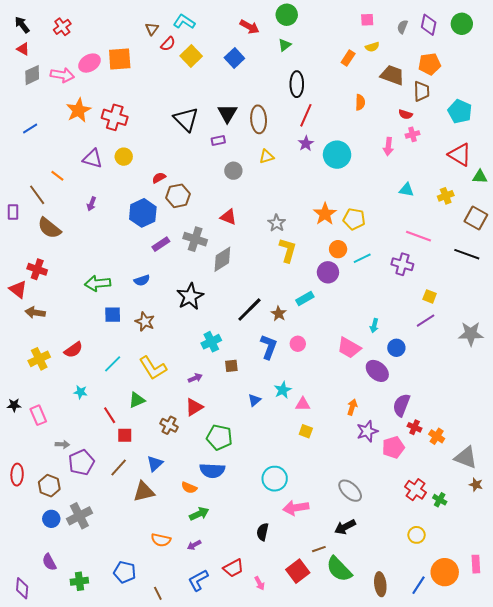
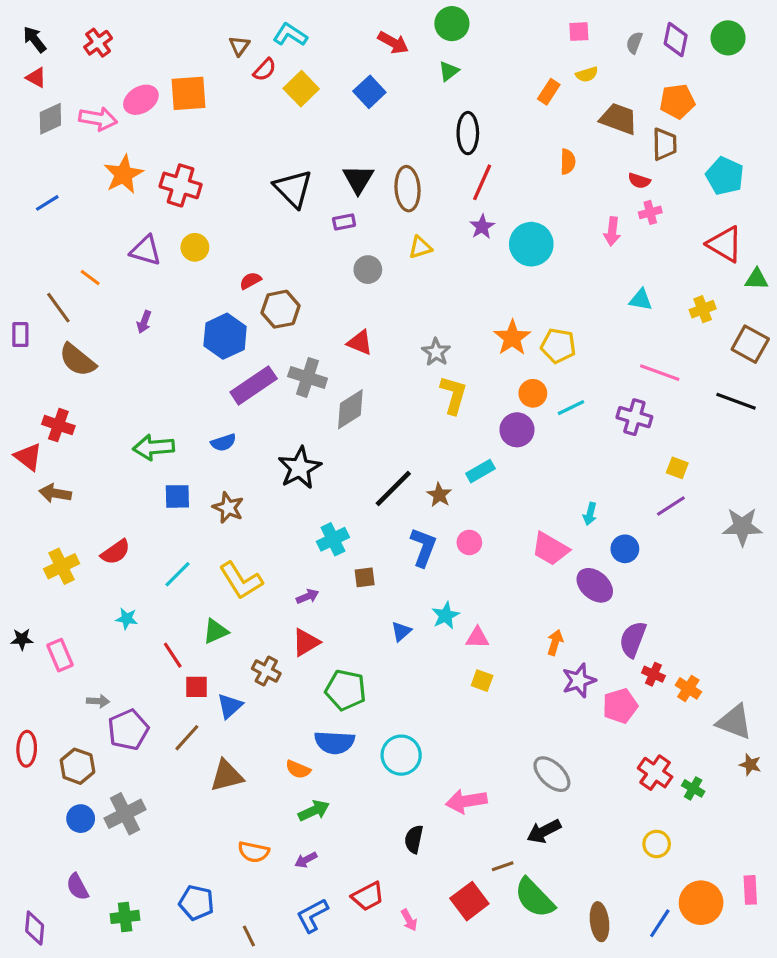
purple rectangle: (161, 244) -> (254, 385), size x1.6
blue triangle: (155, 463) -> (230, 706), moved
cyan circle: (275, 479) -> (401, 755), moved

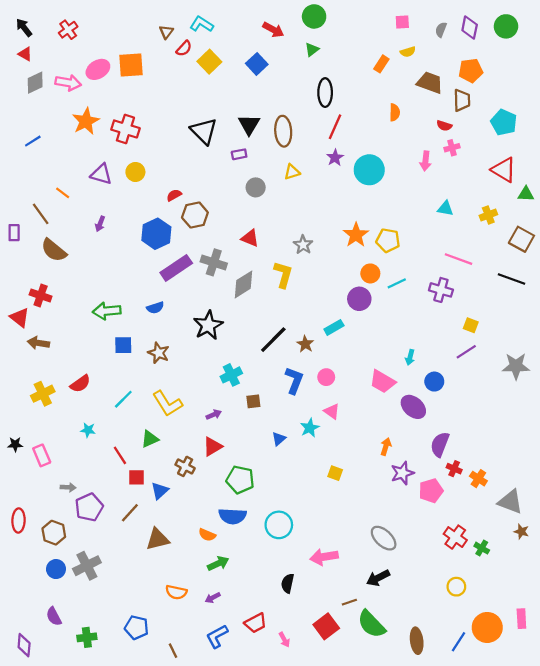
yellow L-shape: (454, 395) -> (283, 275), moved
pink triangle: (477, 638) -> (332, 411), moved, turned 35

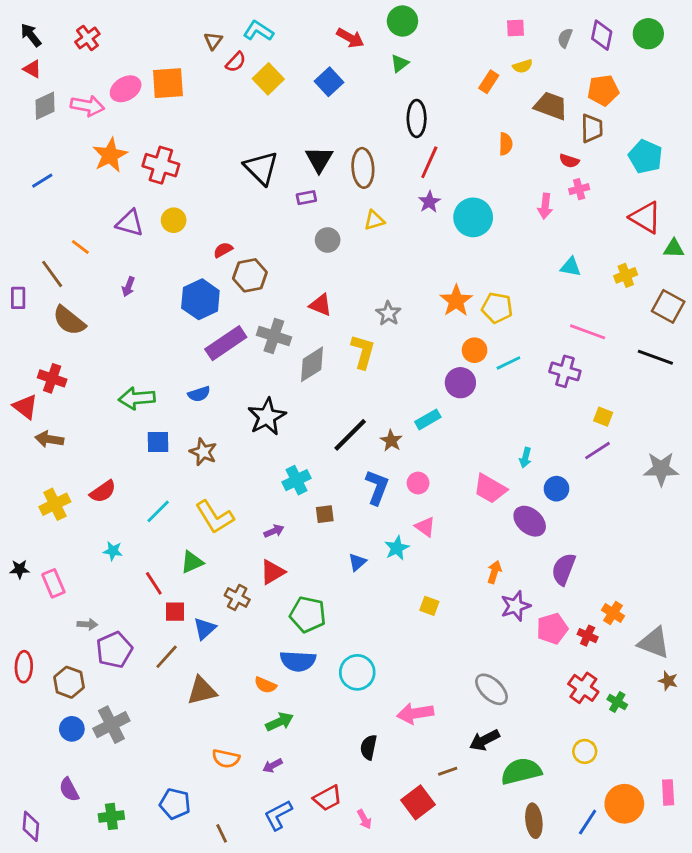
red cross: (454, 469) -> (588, 636), moved
green semicircle: (371, 624) -> (521, 771), moved, turned 120

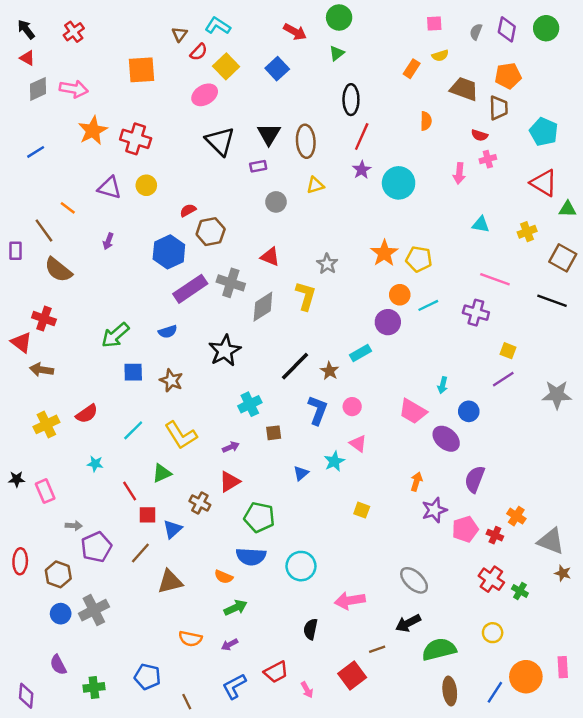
pink ellipse: (126, 89) -> (205, 95), moved
green arrow: (137, 398) -> (115, 335), turned -36

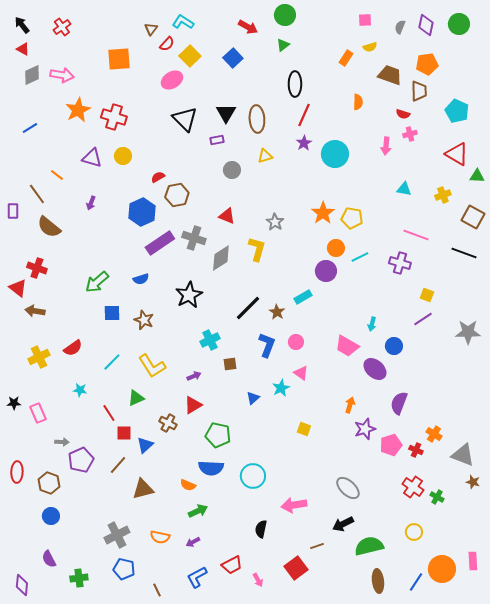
gray cross: (94, 610) -> (117, 535), moved

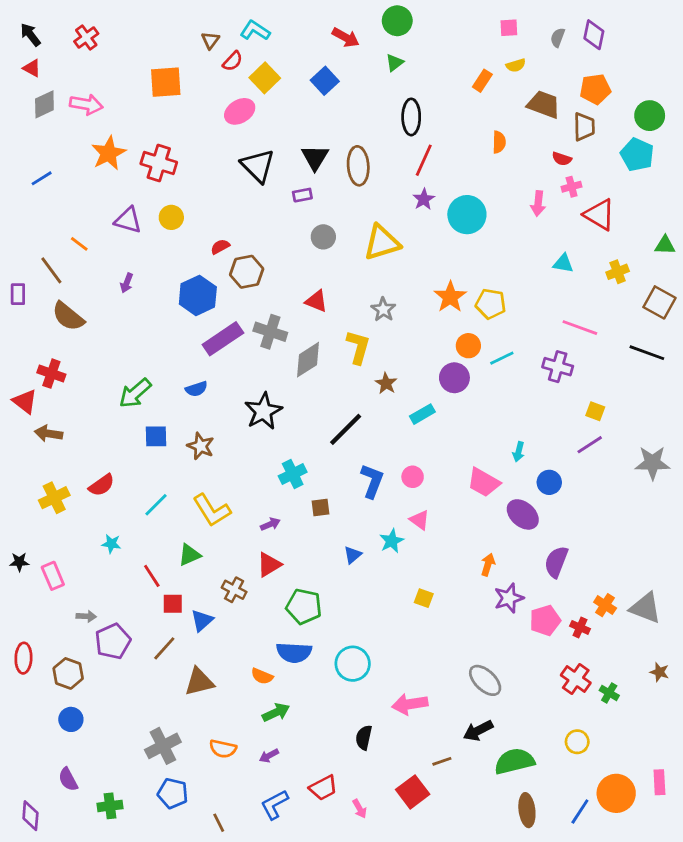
green circle: (459, 24) -> (650, 116), moved
red triangle: (457, 154) -> (599, 215), moved
yellow triangle: (265, 156) -> (382, 242), moved, size x1.8
brown star: (277, 312) -> (386, 383), moved
gray triangle: (463, 455) -> (645, 608), moved

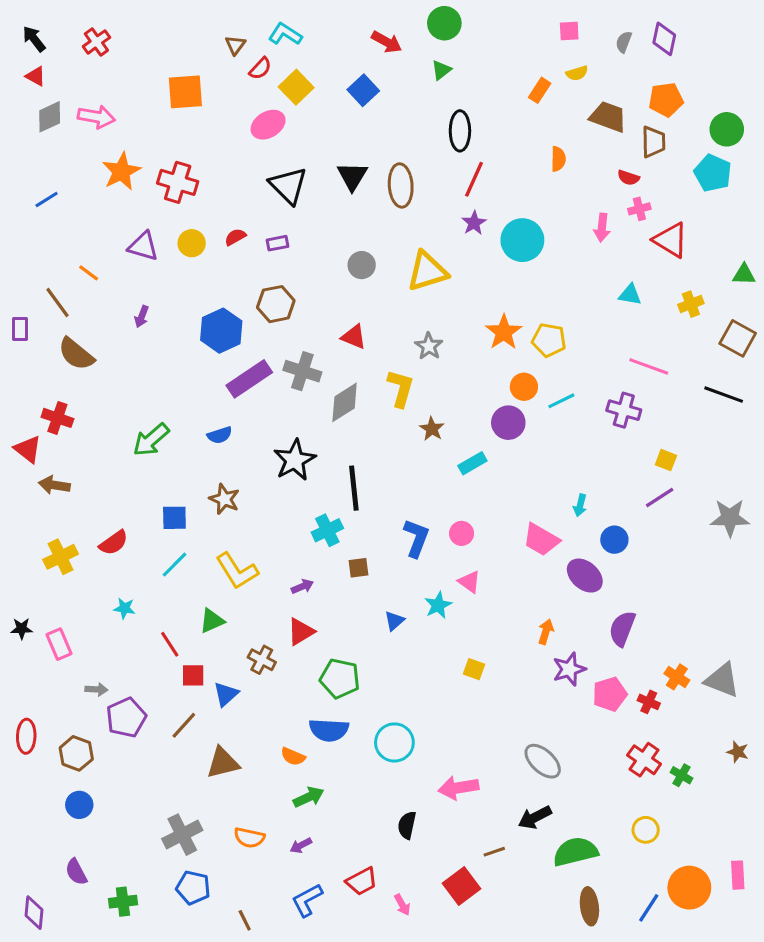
purple rectangle: (302, 195) -> (277, 243), moved
red semicircle: (220, 247) -> (235, 237), moved
black line: (346, 429) -> (354, 488), moved, turned -51
blue square: (156, 436) -> (174, 518), moved

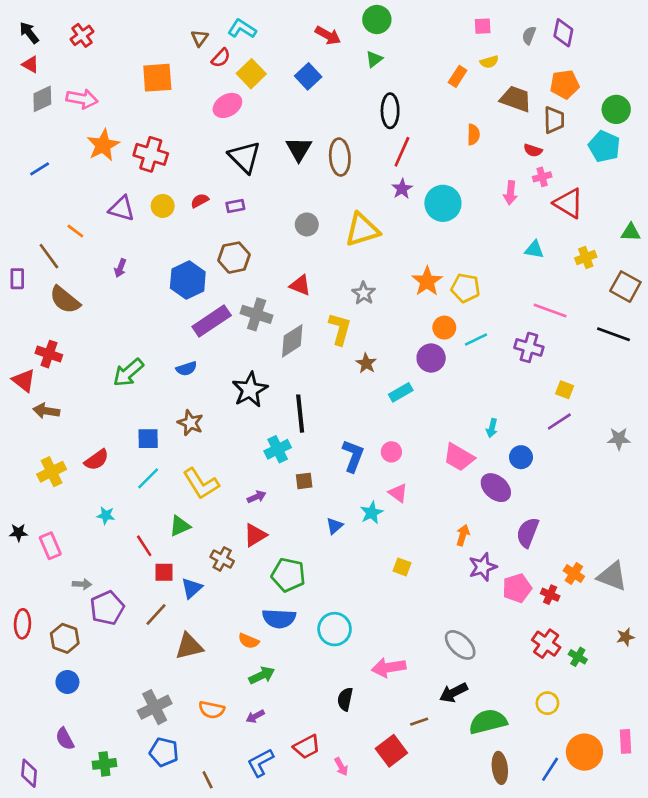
gray star: (730, 518) -> (619, 439), size x0.7
brown star: (738, 752) -> (625, 637), turned -30

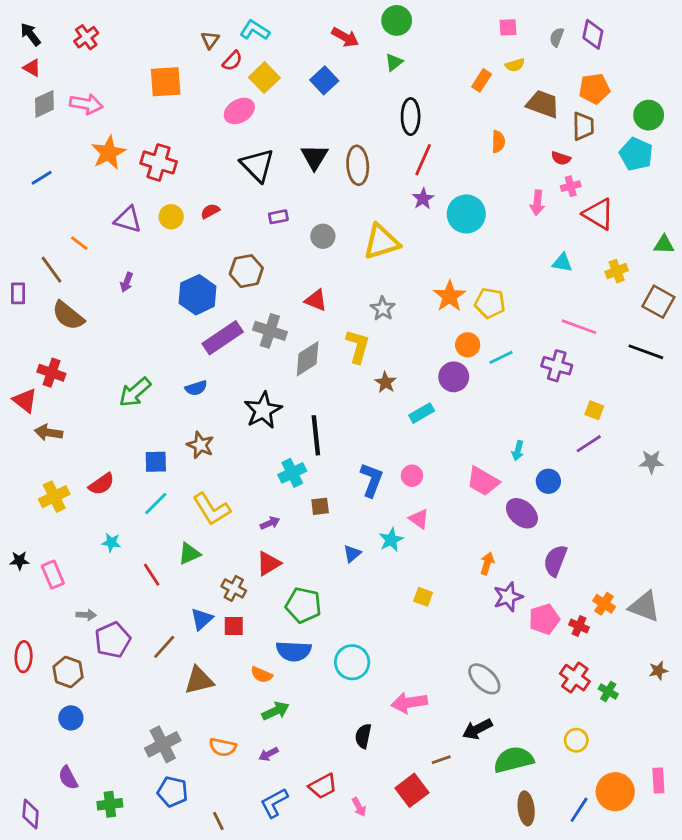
purple rectangle: (235, 206) -> (278, 217), moved
red square: (164, 572) -> (234, 626), moved

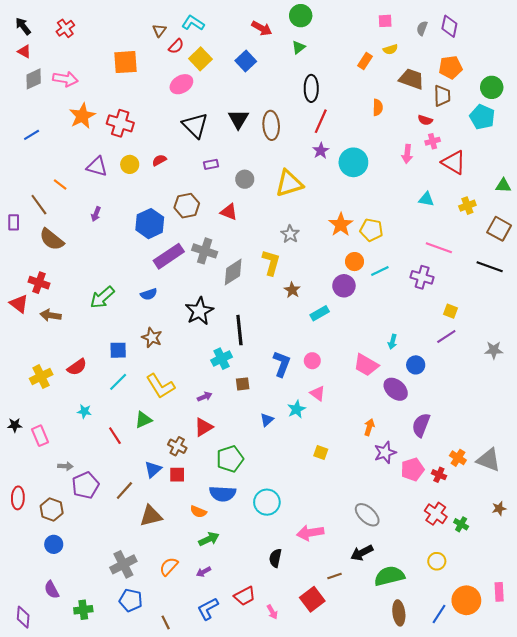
red triangle: (316, 300) -> (229, 212), moved
brown arrow: (49, 433) -> (51, 315), moved
green pentagon: (303, 605) -> (230, 459), turned -30
orange semicircle: (223, 747) -> (169, 566), turned 120

